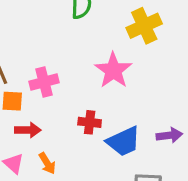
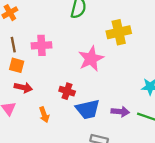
pink cross: (44, 82) -> (41, 45), moved
orange arrow: (47, 163) -> (44, 115), moved

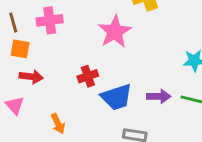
red cross: (67, 91) -> (88, 76), turned -32
orange arrow: (44, 115) -> (58, 124), moved

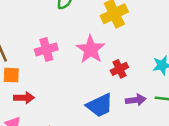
pink cross: (50, 20) -> (46, 49), moved
red cross: (88, 76) -> (119, 69), moved

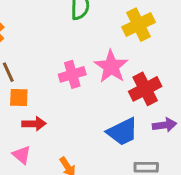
pink cross: (46, 49) -> (72, 74), moved
red cross: (119, 69) -> (145, 89), size x1.5

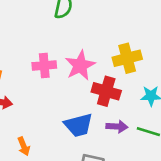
yellow cross: (138, 25) -> (127, 58), moved
red cross: (145, 89) -> (106, 91), turned 32

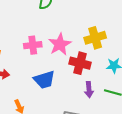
blue trapezoid: (78, 125) -> (44, 80), moved
purple arrow: (117, 127) -> (89, 90), turned 84

